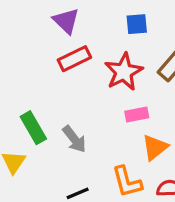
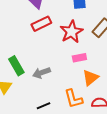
gray arrow: (74, 139) -> (41, 73), turned 108

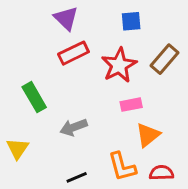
green rectangle: (16, 66) -> (34, 97), moved

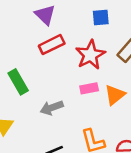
pink rectangle: (131, 105) -> (89, 88), moved
orange triangle: (148, 135) -> (115, 95), moved

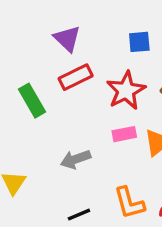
green rectangle: (18, 82) -> (32, 101), moved

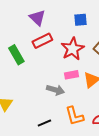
gray arrow: (76, 159) -> (55, 90), moved, turned -144

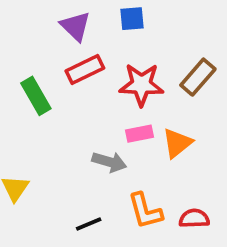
blue square: (81, 20) -> (132, 19), moved
red star: (72, 49) -> (141, 85), turned 30

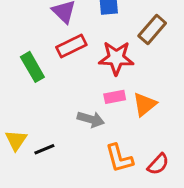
brown rectangle: (198, 77) -> (152, 30), moved
red semicircle: (194, 218) -> (158, 164), turned 135
black line: (89, 224) -> (44, 149), moved

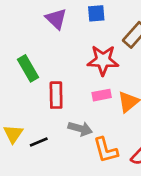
red rectangle: (71, 46) -> (56, 95), moved, turned -65
gray arrow: (91, 119) -> (80, 129), moved

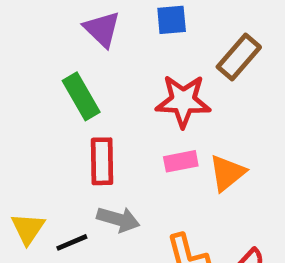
green rectangle: (28, 68) -> (81, 96), moved
gray arrow: (80, 129) -> (118, 219), moved

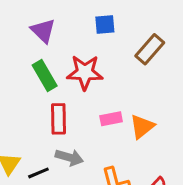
purple triangle: (102, 29) -> (43, 31), moved
red star: (183, 101) -> (85, 72), moved

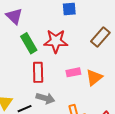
purple triangle: (43, 31) -> (14, 16), moved
brown rectangle: (150, 49) -> (100, 37), moved

